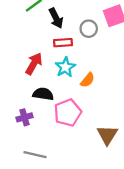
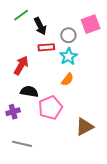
cyan star: (65, 67) -> (68, 56), moved
brown triangle: (107, 135) -> (85, 127), turned 30

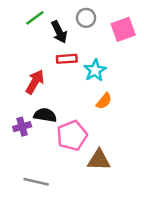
gray circle: (68, 35) -> (86, 18), moved
orange semicircle: (67, 79) -> (104, 101), moved
purple cross: (13, 112) -> (22, 127), moved
brown triangle: (85, 127) -> (99, 160), moved, turned 30

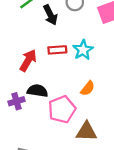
red rectangle: (67, 59) -> (57, 50), moved
orange semicircle: (104, 101) -> (88, 88), moved

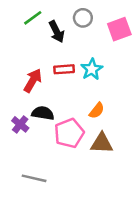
purple cross: (16, 101) -> (20, 124), turned -35
brown triangle: (86, 132) -> (102, 143), moved

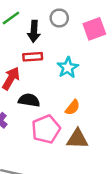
black arrow: (57, 32) -> (34, 31), turned 30
red rectangle: (64, 69) -> (33, 57), moved
black semicircle: (43, 113) -> (29, 100), moved

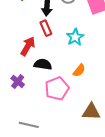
red rectangle: (33, 57) -> (46, 28), turned 70
brown triangle: (77, 139) -> (91, 112), moved

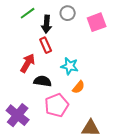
cyan star: (75, 37) -> (70, 66), moved, turned -30
purple cross: (18, 81) -> (18, 115), moved, size x1.6

